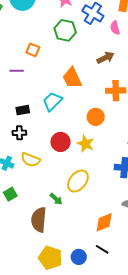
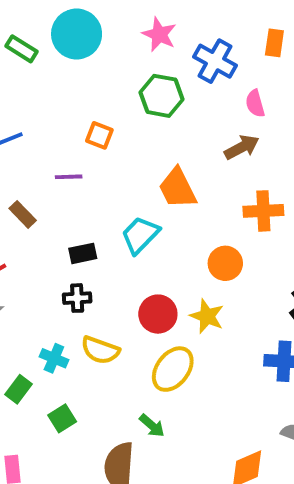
pink semicircle: (115, 28) -> (255, 104), moved
yellow ellipse: (78, 181) -> (173, 369), moved

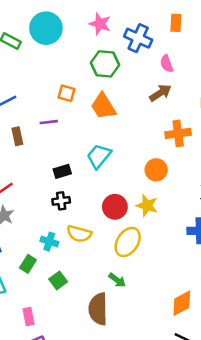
orange trapezoid: (178, 188) -> (103, 106), moved
brown rectangle: (23, 214) -> (17, 136), moved, turned 36

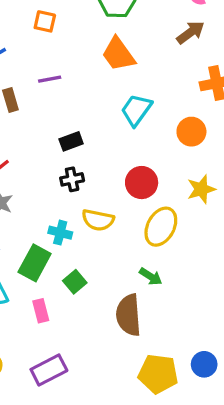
orange square: (67, 93) -> (45, 21), moved
cyan trapezoid: (99, 156) -> (136, 110), moved
yellow star: (147, 205) -> (201, 189), moved, turned -30
green rectangle: (28, 264) -> (35, 263), size x1.5
pink rectangle: (28, 317) -> (41, 311), moved

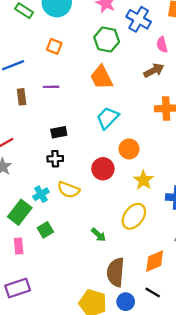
orange circle: (191, 132) -> (129, 149), moved
yellow star: (201, 189) -> (143, 180), turned -30
yellow ellipse: (161, 227) -> (134, 216), moved
cyan cross: (60, 233) -> (41, 194), turned 35
brown semicircle: (128, 315) -> (116, 272), moved

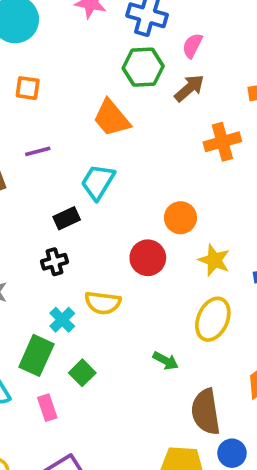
green hexagon: (107, 39) -> (143, 67), moved
pink semicircle: (162, 45) -> (192, 46), turned 56
cyan trapezoid: (108, 118) -> (98, 182), moved
black cross: (55, 159) -> (54, 262), moved

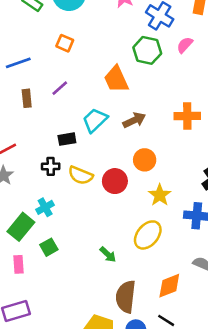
brown arrow: (189, 88) -> (134, 120), moved
purple line: (38, 151) -> (60, 88), turned -42
yellow semicircle: (103, 303) -> (81, 175), moved

